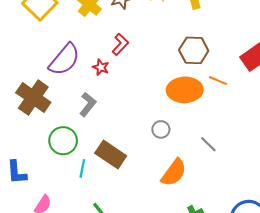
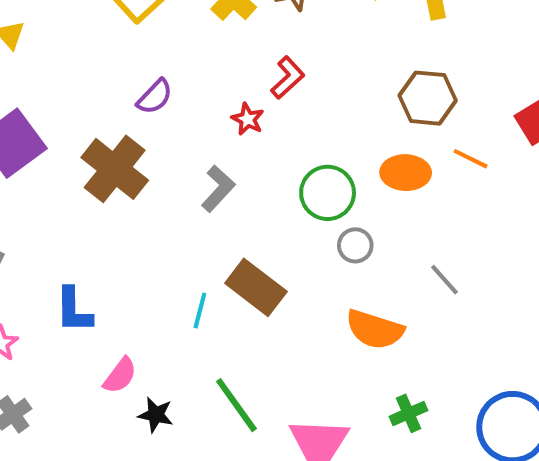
purple semicircle: (64, 60) -> (155, 97), moved, size x0.6
orange ellipse: (185, 90) -> (406, 173), size x0.7
green circle: (63, 141) -> (328, 193), moved
orange semicircle: (174, 172) -> (375, 329), turned 68

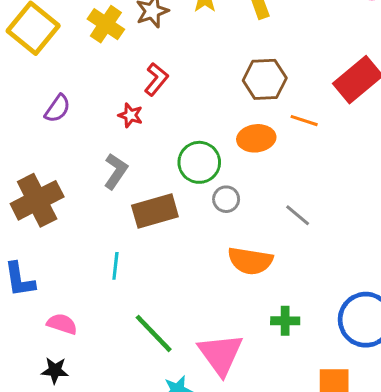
brown cross: (115, 169) -> (37, 200), moved, turned 33
brown rectangle: (256, 287) -> (155, 211), moved, turned -45
pink semicircle: (120, 375) -> (62, 324), turned -100
green cross: (409, 413) -> (285, 321), turned 32
black star: (156, 415) -> (55, 370), moved

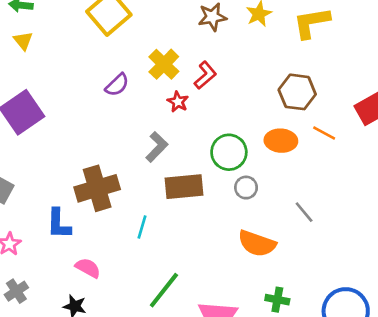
yellow cross: (106, 24) -> (164, 64), moved
brown cross: (37, 200) -> (97, 188), moved
green line: (154, 333) -> (164, 290), turned 72

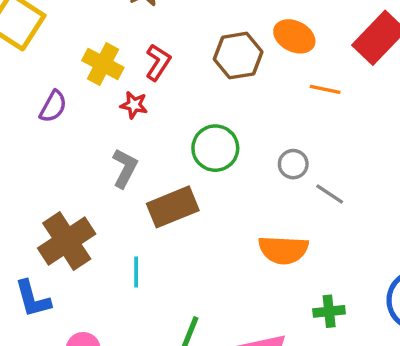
brown hexagon: (297, 92) -> (238, 56), moved
orange ellipse: (281, 141) -> (294, 36), moved, turned 40
gray circle: (246, 188) -> (293, 164), moved

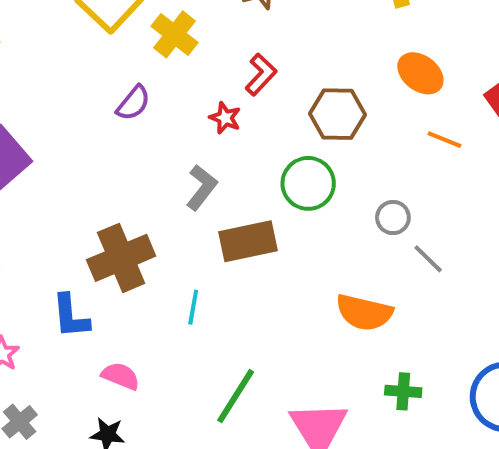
brown hexagon: (238, 56) -> (338, 114), moved
yellow cross: (103, 64) -> (174, 34), moved

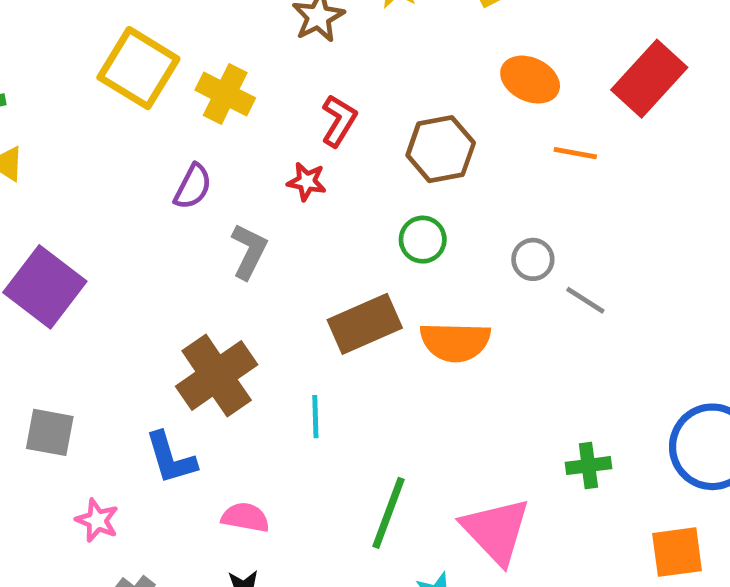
green circle: (308, 183) -> (423, 240), size x0.7
gray L-shape: (202, 187) -> (249, 251), moved
orange semicircle: (364, 312) -> (455, 342), moved

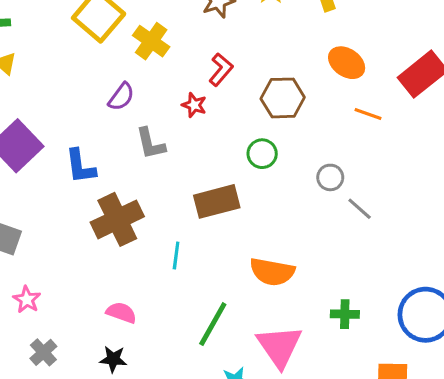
gray L-shape: (249, 251) -> (150, 144), turned 132
orange semicircle: (455, 342) -> (272, 272), moved
blue L-shape: (171, 458) -> (80, 166), moved

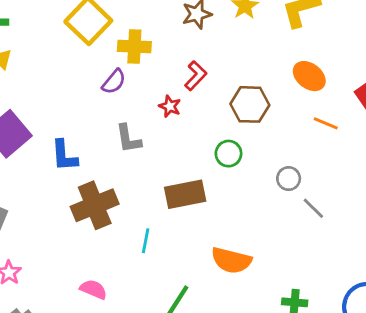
yellow cross: (151, 41) -> (134, 46), turned -36
purple semicircle: (121, 97) -> (114, 82), moved

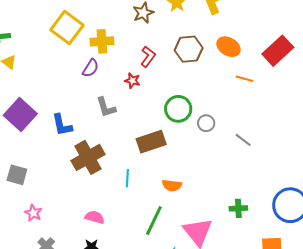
brown hexagon: (250, 104) -> (189, 49), moved
green circle: (228, 154) -> (178, 109), size x1.4
gray circle: (289, 179) -> (206, 123), moved
orange semicircle: (231, 260) -> (172, 185), moved, size x0.7

